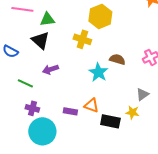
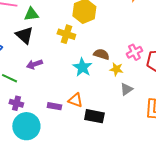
yellow star: (132, 112) -> (116, 69), moved

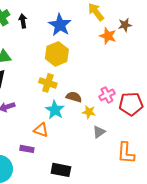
yellow cross: (66, 34) -> (48, 83), moved
orange triangle: (75, 100) -> (41, 130), moved
black rectangle: (94, 116) -> (61, 170), moved

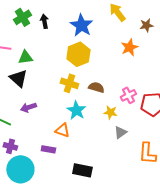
orange star: (108, 36) -> (129, 47), moved, turned 30
brown semicircle: (74, 97) -> (96, 87), moved

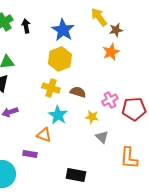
brown star: (146, 25) -> (116, 30), moved
gray triangle: (120, 132) -> (102, 137), turned -40
black rectangle: (82, 170) -> (76, 175), moved

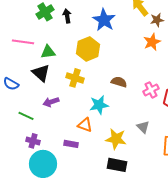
yellow hexagon: (60, 59) -> (88, 49), moved
yellow cross: (51, 88) -> (75, 78), moved
cyan star: (58, 115) -> (99, 105), turned 30
yellow star: (92, 117) -> (116, 139), moved, size x1.5

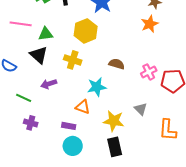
cyan circle: (43, 164) -> (73, 146), moved, size x0.7
black rectangle: (117, 165) -> (115, 147), turned 66

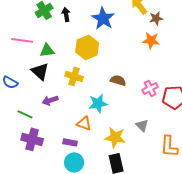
orange star: (150, 24) -> (151, 40), turned 30
purple cross: (31, 123) -> (32, 139), size x1.5

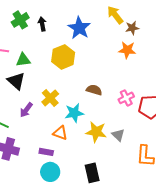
yellow cross: (74, 76) -> (50, 98), moved, turned 30
purple arrow: (50, 100) -> (26, 110), turned -35
yellow star: (115, 137) -> (96, 132), moved

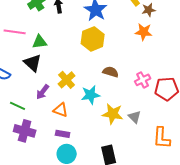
yellow hexagon: (63, 57) -> (93, 39), moved
orange triangle: (60, 133) -> (61, 110), moved

